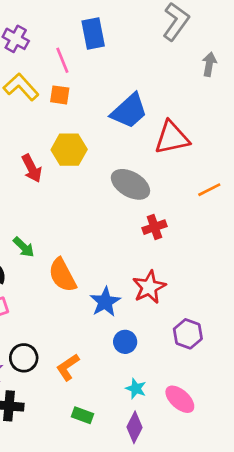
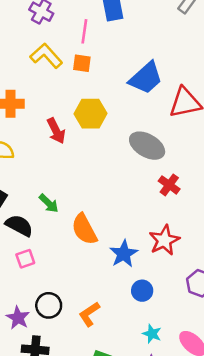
pink line: (62, 60) -> (84, 31), turned 30
red cross: (155, 227) -> (169, 185), turned -35

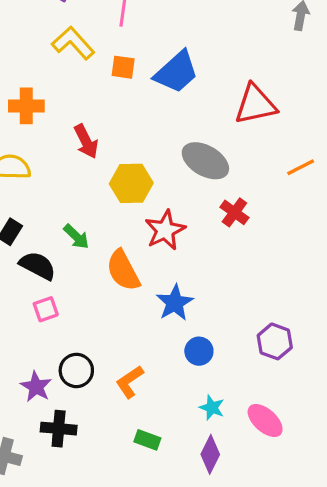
orange square: (82, 63) -> (123, 67), moved
blue trapezoid: (146, 78) -> (176, 72), moved
yellow hexagon: (90, 114) -> (131, 183), moved
red star: (164, 240) -> (165, 230), moved

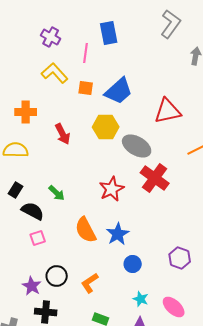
yellow hexagon: (131, 183) -> (106, 127), moved
red cross: (234, 212) -> (155, 178), size x1.6
orange semicircle: (123, 270) -> (86, 230), moved

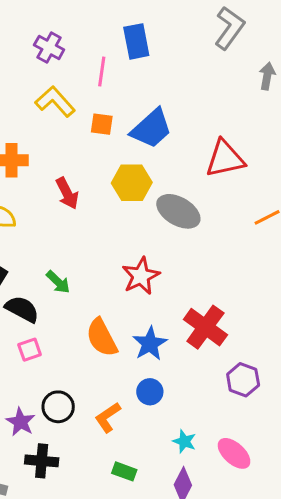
red cross: (155, 178) -> (205, 327), moved
blue circle: (133, 264) -> (150, 392), moved

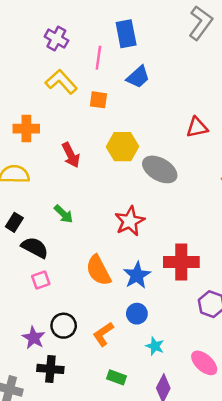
blue trapezoid: (151, 129) -> (138, 77), moved, size x0.7
red triangle: (225, 159) -> (197, 127), size x0.7
green arrow: (58, 282) -> (64, 214), moved
red cross: (205, 327) -> (181, 262), turned -36
cyan star: (184, 441) -> (155, 346), moved

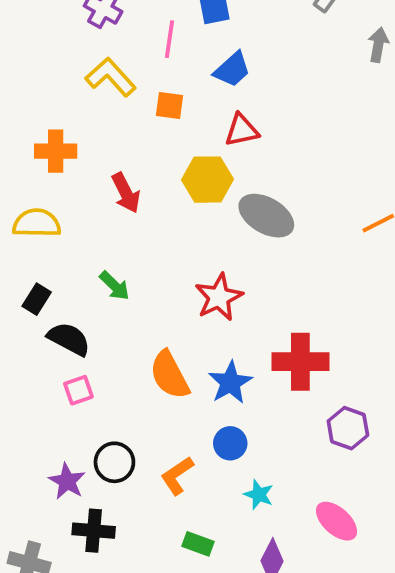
red triangle: (197, 127) -> (242, 130), moved

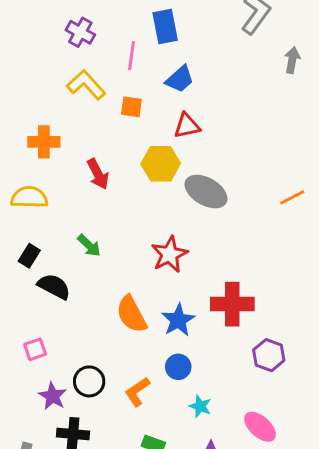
pink square: (78, 390) -> (35, 349), moved

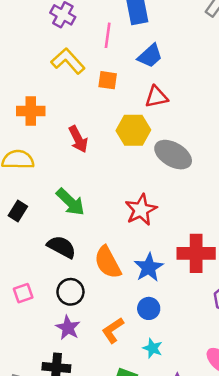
green arrow: (89, 246) -> (70, 202), size x1.4
black semicircle: (54, 286) -> (62, 247), moved
black circle: (89, 381) -> (70, 292), moved
purple star: (53, 396) -> (68, 328), moved
cyan star: (200, 406) -> (153, 348), moved

